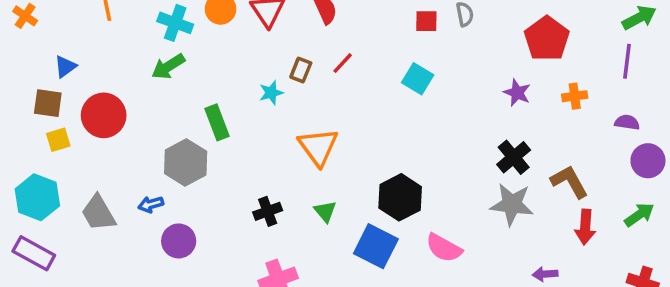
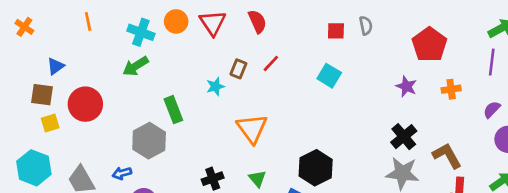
purple semicircle: (627, 122) -> (492, 110), turned -54

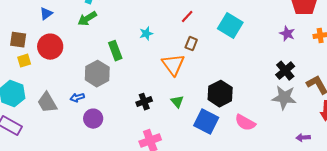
blue triangle: (56, 66) -> (46, 14), moved
brown rectangle: (238, 69) -> (191, 44), moved
cyan square: (329, 76) -> (230, 26), size x1.4

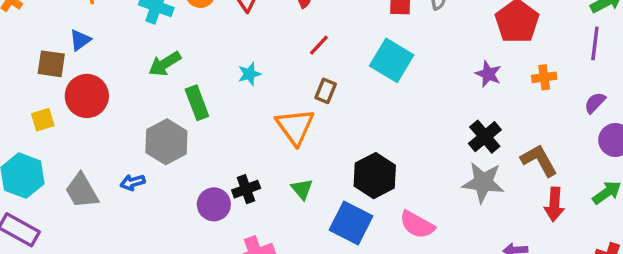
green arrow: (87, 19) -> (165, 64), moved
brown square: (18, 40) -> (51, 64), moved
purple circle: (93, 119) -> (214, 204), moved

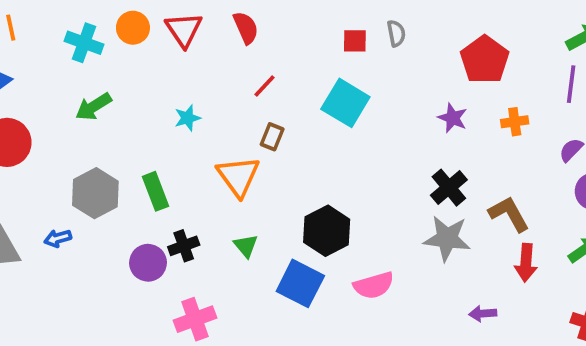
green rectangle: (197, 103) -> (156, 191), moved
pink semicircle: (417, 225) -> (374, 285), turned -45

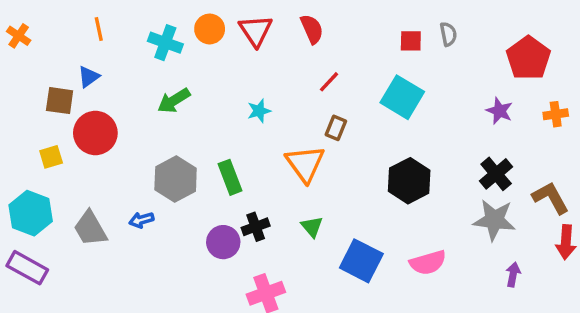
black hexagon: (327, 231) -> (409, 181), moved
purple arrow: (483, 314) -> (513, 275), moved, turned 105

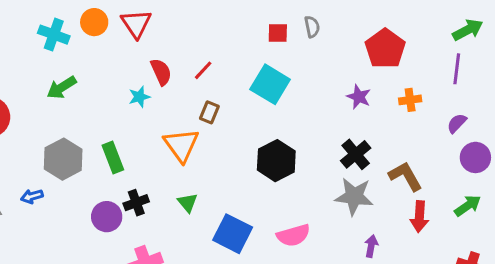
red semicircle: (312, 29) -> (161, 72), moved

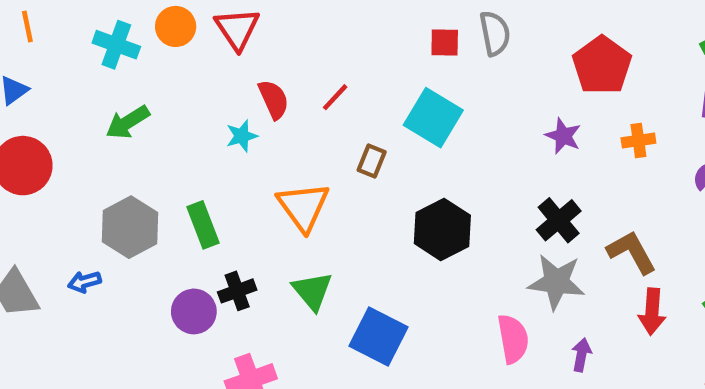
gray semicircle: (312, 27) -> (495, 33), size x1.4
brown rectangle: (209, 112) -> (372, 161), moved
green triangle: (188, 203) -> (312, 291), size x1.4
pink semicircle: (293, 235) -> (513, 339), moved, turned -84

